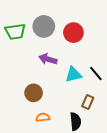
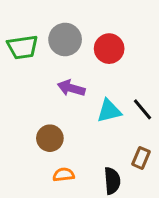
brown rectangle: (88, 102) -> (141, 158), moved

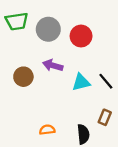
green trapezoid: (23, 47) -> (17, 21), moved
brown circle: (50, 138) -> (23, 77), moved

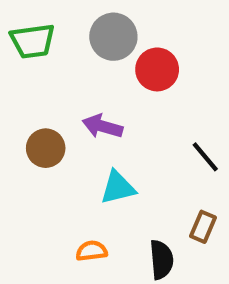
gray circle: (48, 29) -> (113, 37), moved
cyan triangle: (81, 82) -> (118, 187), moved

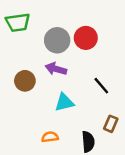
gray circle: (113, 37) -> (57, 40), moved
black line: (205, 157) -> (101, 86), moved

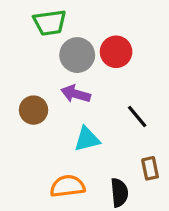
green trapezoid: (18, 22) -> (50, 23), moved
brown rectangle: (111, 124) -> (150, 168), turned -35
orange semicircle: (50, 137) -> (68, 186), size x1.5

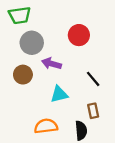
green trapezoid: (50, 23) -> (20, 15), moved
gray circle: (77, 55) -> (32, 43), moved
brown rectangle: (150, 168) -> (93, 111), moved

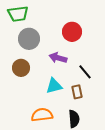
purple arrow: (51, 64) -> (58, 58), moved
brown rectangle: (93, 111) -> (77, 92), moved

